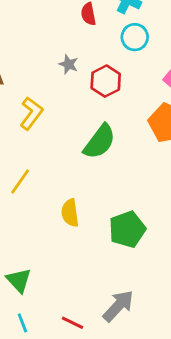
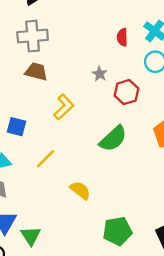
yellow semicircle: (70, 213) -> (80, 190), turned 125
green pentagon: (127, 229) -> (117, 231), moved

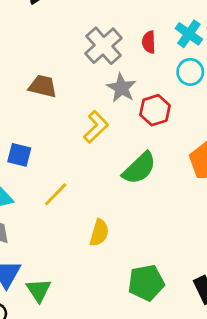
gray cross: (33, 36) -> (103, 46), moved, turned -36
gray star: (100, 74) -> (121, 88), size x1.5
yellow L-shape: (64, 107) -> (96, 127), moved
yellow semicircle: (80, 190) -> (99, 233), turned 70

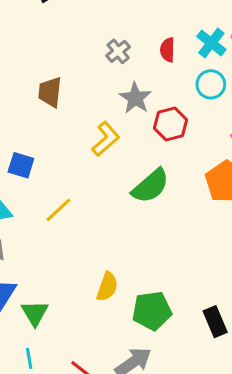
gray cross: (103, 46) -> (118, 51), size x0.6
brown trapezoid: (43, 86) -> (50, 92), turned -100
yellow semicircle: (99, 233) -> (107, 287), moved

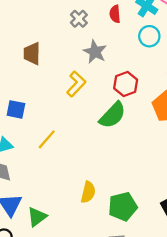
red hexagon: (171, 124) -> (126, 84), moved
green triangle: (35, 313) -> (37, 217), turned 30

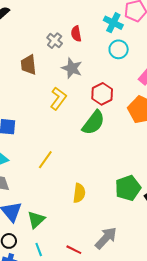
red semicircle: (115, 14) -> (76, 34), moved
brown trapezoid: (32, 54) -> (28, 65), moved
yellow line: (47, 139) -> (45, 160), moved
green pentagon: (123, 207) -> (128, 188), moved

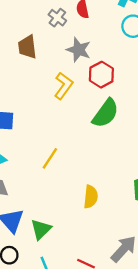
red hexagon: (102, 94) -> (101, 75), moved

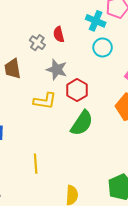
yellow L-shape: (63, 86) -> (45, 101), turned 65
yellow line: (50, 158) -> (36, 164), turned -36

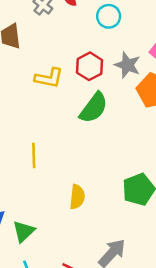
cyan circle: (103, 47) -> (109, 16), moved
gray star: (57, 69) -> (127, 65), moved

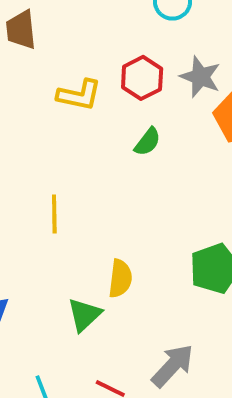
green semicircle: (94, 108) -> (148, 142), size x0.6
green triangle: (24, 231) -> (84, 315), moved

